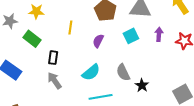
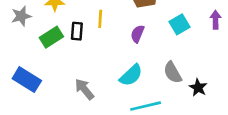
green rectangle: (32, 39) -> (51, 37), turned -66
black rectangle: (53, 58) -> (77, 31), moved

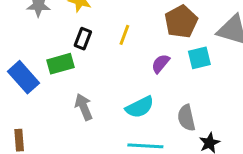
cyan square: (179, 24) -> (199, 58), moved
black rectangle: (77, 31) -> (83, 39), moved
green rectangle: (51, 37) -> (61, 64), moved

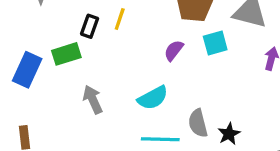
yellow line: (124, 35) -> (120, 19), moved
blue rectangle: (23, 77) -> (27, 70), turned 68
gray semicircle: (186, 118) -> (198, 123), moved

